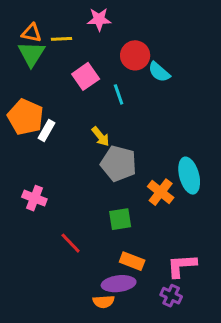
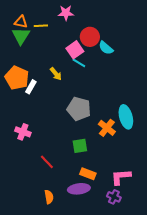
pink square: (86, 76) -> (75, 50), moved
cyan line: (119, 94) -> (79, 63), turned -40
yellow arrow: (101, 136) -> (56, 74), moved
orange semicircle: (104, 302) -> (49, 197), moved, turned -96

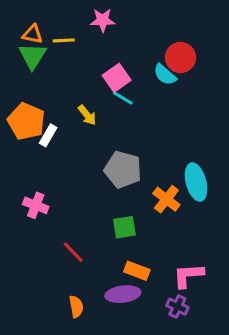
red circle: (90, 37) -> (180, 58), moved

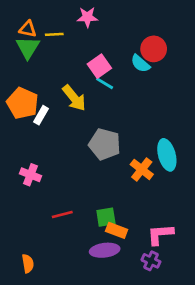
yellow arrow: (87, 115) -> (74, 98), size x1.5
green square: (124, 227) -> (106, 217), moved
red line: (73, 252) -> (62, 214), turned -60
orange semicircle: (76, 307) -> (28, 263), moved

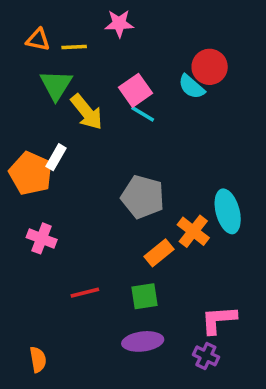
green triangle: (28, 48) -> (56, 85), moved
yellow arrow: (74, 98) -> (87, 112), moved
orange pentagon: (23, 103) -> (31, 173), moved
orange rectangle: (117, 230) -> (159, 253), moved, turned -60

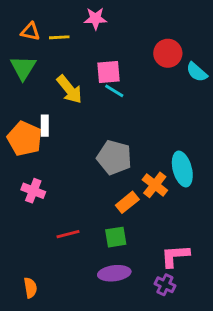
green triangle: (56, 85) -> (23, 68), moved
cyan semicircle: (191, 87) -> (197, 72), moved
pink square: (135, 90) -> (108, 72), turned 30
white rectangle: (56, 157) -> (45, 126), turned -30

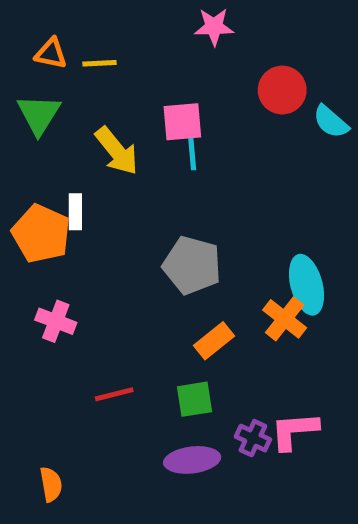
pink star: (95, 18) -> (214, 27), moved
cyan line: (114, 91) -> (192, 153), turned 54
orange cross: (155, 185) -> (285, 319), moved
purple cross: (165, 285) -> (253, 438), moved

